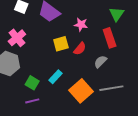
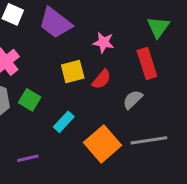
green square: (32, 83) -> (30, 100), moved

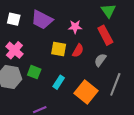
yellow square: (73, 72) -> (59, 49), turned 35
gray line: (149, 140) -> (115, 84), turned -50

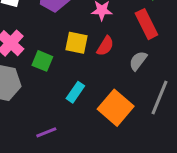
green square: (34, 72) -> (42, 61), moved

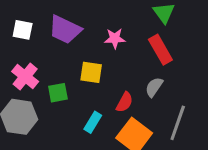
red semicircle: (105, 46) -> (125, 102), moved
green square: (42, 61) -> (58, 93), turned -30

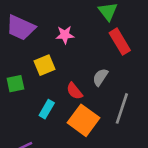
red rectangle: (160, 50) -> (120, 42), moved
yellow square: (91, 72) -> (45, 65), turned -30
red semicircle: (125, 102) -> (74, 91), turned 114

